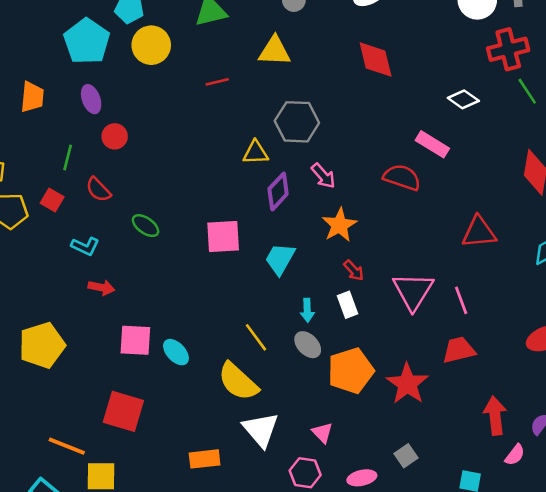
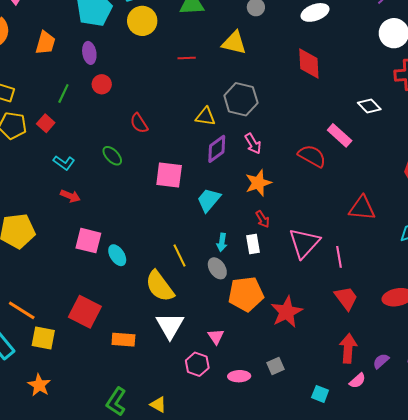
red semicircle: (98, 190) -> (139, 123), moved
red trapezoid: (459, 350) -> (346, 298), moved, turned 56
red square: (123, 411) -> (85, 312), moved

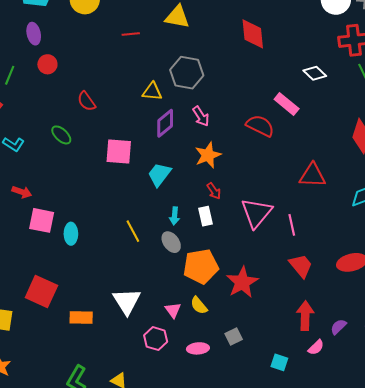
red arrow: (70, 196) -> (22, 192), moved
cyan ellipse: (117, 255) -> (71, 234), turned 35
yellow semicircle: (160, 286) -> (199, 305), moved, size x0.6

